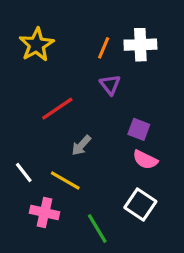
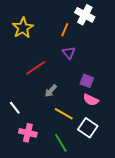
white cross: (140, 45) -> (85, 15), moved, turned 30
yellow line: (65, 181) -> (64, 114), moved

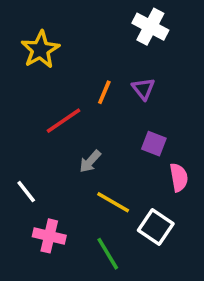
orange line: (65, 30) -> (104, 92), moved
purple triangle: (69, 53) -> (143, 89), moved
pink semicircle: (91, 100) -> (179, 177), moved, turned -126

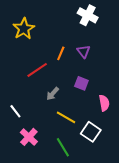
purple square: (154, 144) -> (81, 83), moved
pink cross: (49, 236) -> (29, 137), turned 30

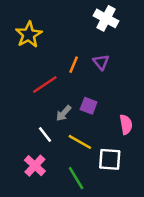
purple square: (81, 83) -> (89, 106), moved
white line: (15, 111) -> (45, 134), moved
white square: (91, 132) -> (110, 159), turned -30

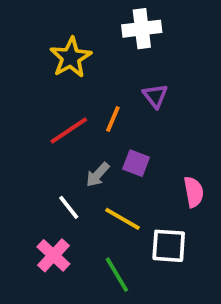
white cross: (106, 18) -> (142, 29), moved, turned -35
yellow star: (29, 35) -> (71, 57), moved
orange line: (74, 65) -> (113, 119), moved

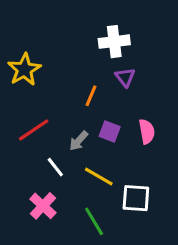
white cross: (142, 29) -> (114, 42), moved
yellow star: (71, 57) -> (24, 69), moved
red line: (69, 130) -> (34, 130), moved
pink semicircle: (194, 192) -> (147, 131), moved

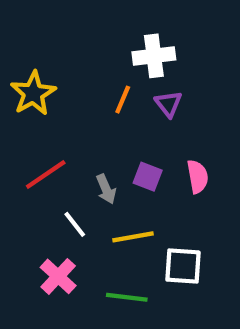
orange line: (91, 96) -> (123, 100), moved
gray arrow: (79, 141) -> (106, 189), turned -65
yellow line: (99, 176) -> (133, 237), turned -40
green line: (94, 221) -> (127, 297), turned -52

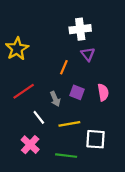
orange line: (123, 100) -> (64, 67), moved

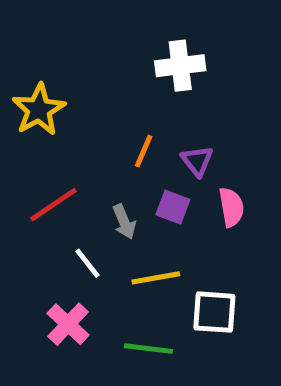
purple triangle: (88, 54) -> (197, 161), moved

